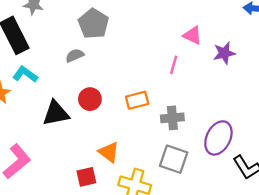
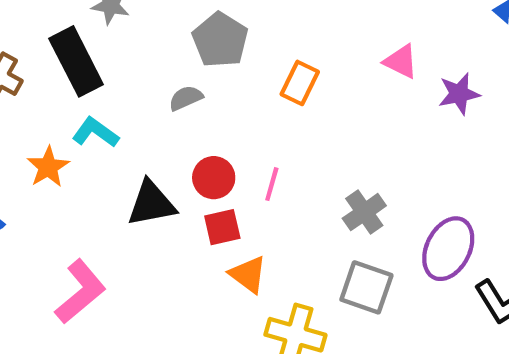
pink line: (174, 65) -> (272, 184), moved
orange rectangle: (137, 100) -> (300, 83), moved, turned -50
gray cross: (172, 118) -> (364, 212), turned -30
red square: (86, 177) -> (222, 227), moved

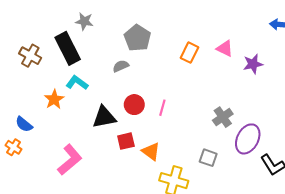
orange rectangle: (300, 83) -> (189, 53), moved
gray cross: (364, 212) -> (223, 117), moved
red square: (222, 227) -> (126, 141), moved
gray square: (366, 287) -> (208, 158), size x0.7

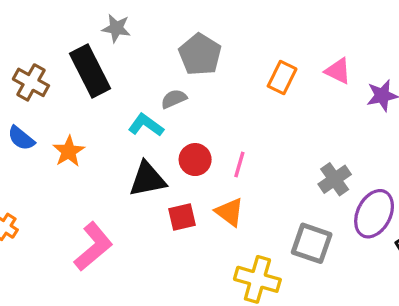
cyan L-shape: (77, 83) -> (146, 125), moved
blue semicircle: (24, 124) -> (21, 138), moved
orange triangle: (151, 151) -> (230, 212), moved
gray square: (208, 158) -> (312, 243), size x1.4

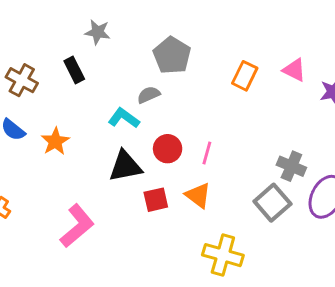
black rectangle: (90, 71) -> (74, 70), size x0.6
gray cross: (335, 179) -> (291, 166), turned -32
gray square: (312, 243) -> (272, 203), moved, turned 30

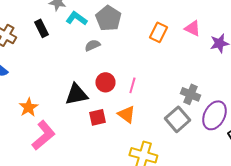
cyan L-shape: (124, 118) -> (76, 18), moved
orange star: (55, 141) -> (28, 107), moved

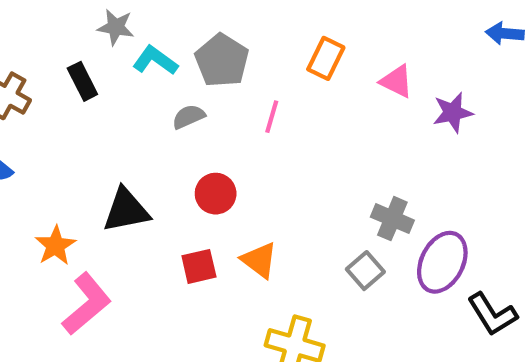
orange rectangle: (158, 32) -> (326, 58), moved
pink line: (132, 85) -> (272, 117), moved
black triangle: (76, 94) -> (126, 210), moved
gray square: (177, 119) -> (365, 271), size x0.7

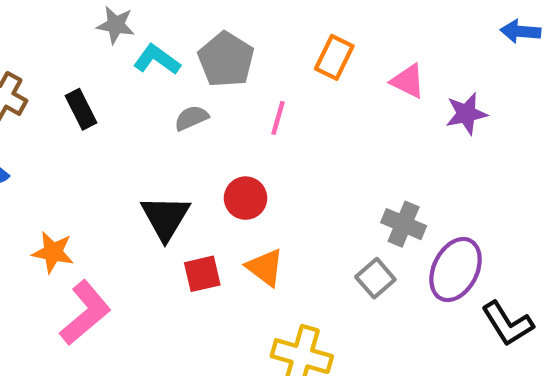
black rectangle: (82, 81) -> (81, 109), moved
red circle: (216, 194) -> (246, 198), moved
black triangle: (126, 210) -> (165, 218), moved, turned -48
orange star: (55, 246) -> (53, 252), turned -30

